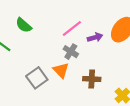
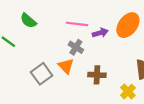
pink line: (72, 29) -> (77, 24), turned 45

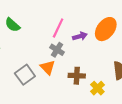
pink line: (77, 24) -> (58, 28), turned -72
yellow cross: (128, 92) -> (97, 88), moved

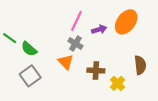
green semicircle: (12, 25) -> (29, 49), moved
gray square: (25, 75) -> (30, 76), moved

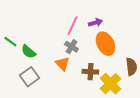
orange ellipse: (126, 22) -> (105, 44), moved, turned -65
purple arrow: (99, 29) -> (95, 23), moved
yellow cross: (118, 83) -> (110, 84), size x1.5

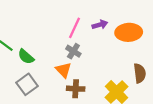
orange ellipse: (105, 44) -> (129, 32), moved, turned -65
brown cross: (90, 72) -> (76, 89), moved

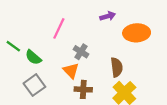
purple arrow: (100, 25) -> (108, 16), moved
pink line: (75, 28) -> (59, 28), moved
brown semicircle: (140, 73) -> (117, 67), moved

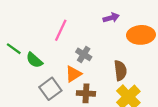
orange triangle: (71, 71) -> (73, 74), turned 42
gray square: (34, 85) -> (50, 89), moved

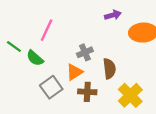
pink line: (61, 30) -> (47, 30), moved
gray cross: (84, 54) -> (85, 52), turned 35
brown semicircle: (120, 70) -> (109, 69), moved

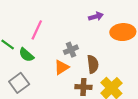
gray square: (51, 87) -> (19, 83), moved
brown cross: (87, 92) -> (83, 87), moved

